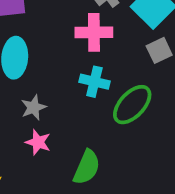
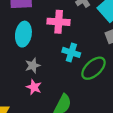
pink cross: (94, 32) -> (59, 22), moved

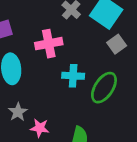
gray star: (33, 66) -> (18, 112), moved

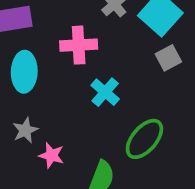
cyan cross: (73, 76) -> (105, 92), turned 30
green ellipse: (104, 88) -> (144, 139), moved

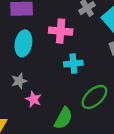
cyan cross: (105, 92) -> (73, 64), turned 36

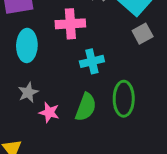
green ellipse: (94, 97) -> (124, 99), turned -40
green semicircle: (63, 118) -> (86, 107), moved

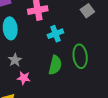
pink star: (49, 112) -> (24, 78), moved

